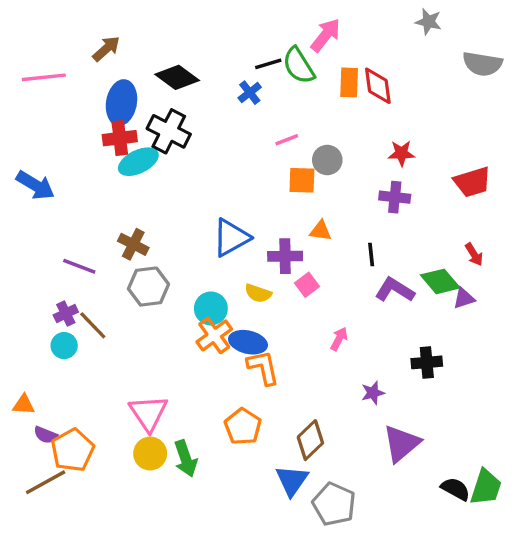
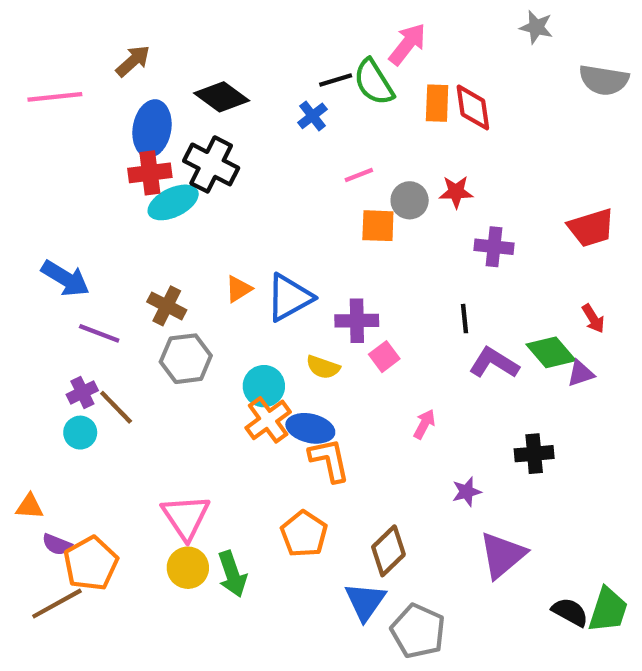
red star: (401, 153) -> (456, 192), moved
blue arrow: (35, 185) -> (65, 278), moved
orange triangle: (321, 231) -> (239, 289), moved, turned -40

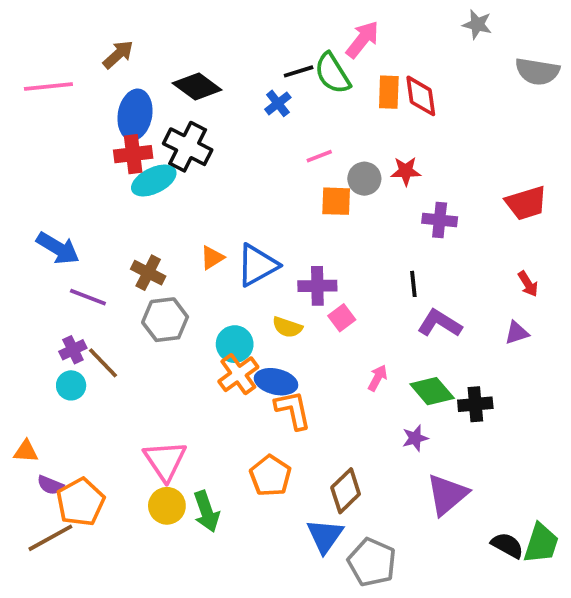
green diamond: (551, 352) -> (432, 391), moved

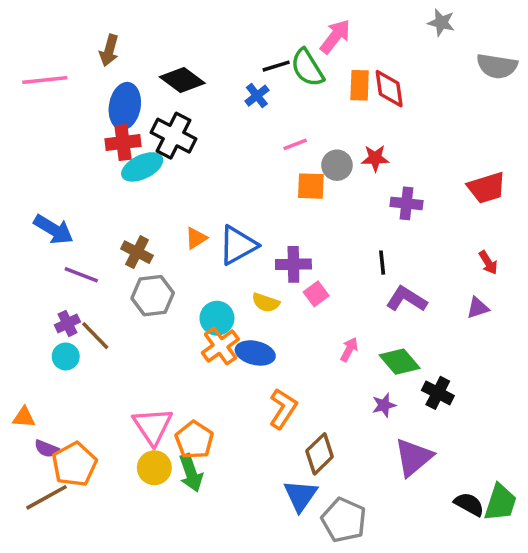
brown arrow: (118, 55) -> (109, 50), turned 148
black cross: (475, 404) -> (438, 393), moved, turned 32
orange L-shape: (293, 410) -> (283, 409), moved, turned 45
orange pentagon: (270, 476) -> (194, 440), moved

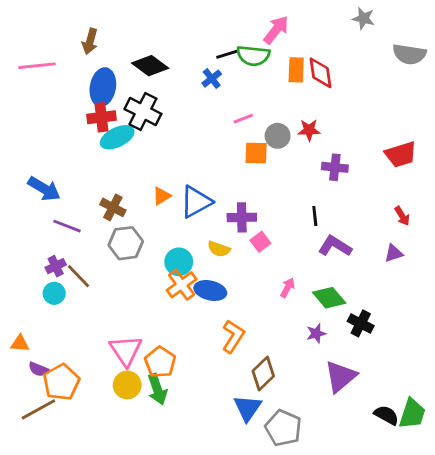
green semicircle: (307, 68) -> (253, 56), turned -52

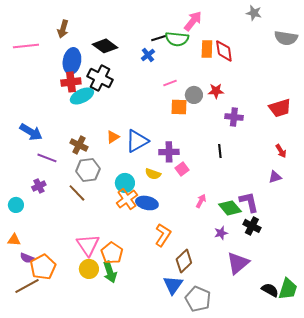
purple L-shape: (335, 246) -> (249, 202), moved, turned 45
brown line: (79, 276) -> (77, 193), moved
cyan circle: (54, 293) -> (16, 205), moved

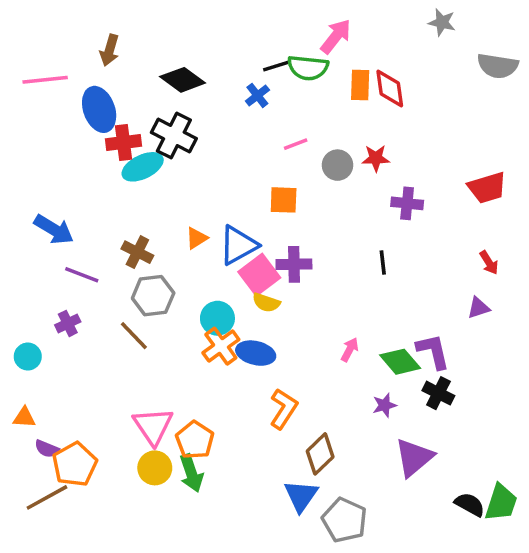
blue ellipse: (72, 61) -> (99, 109), moved, turned -30
orange square: (179, 107) -> (284, 200), moved
pink square: (182, 169) -> (259, 275), moved, size x1.6

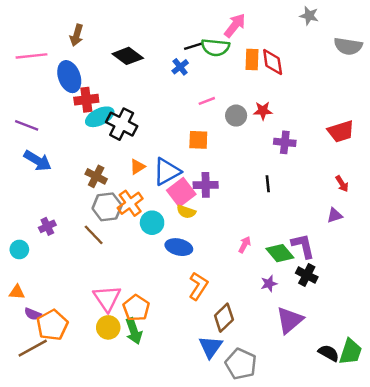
black cross: (174, 136) -> (122, 124), moved
purple line: (82, 275) -> (27, 125), moved
orange cross: (221, 346) -> (130, 203), moved

